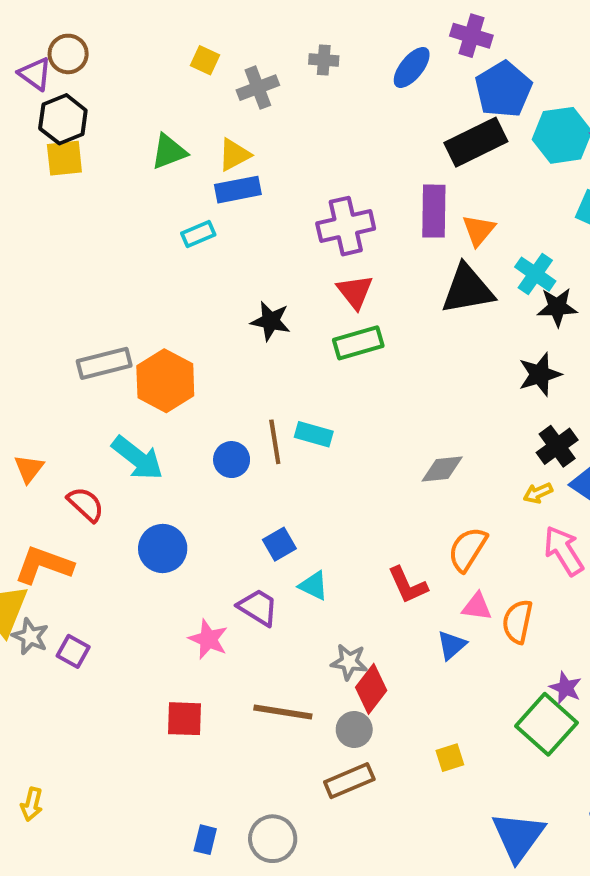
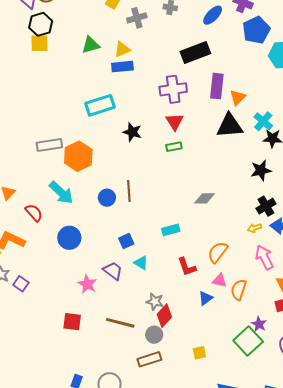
black rectangle: (476, 142) -> (195, 52), moved
cyan rectangle: (198, 234) -> (100, 105), moved, size x1.8
green rectangle: (358, 343) -> (174, 147), size x0.7
cyan rectangle: (314, 434) -> (171, 230), moved, turned -36
gray diamond: (442, 469) -> (204, 198), moved

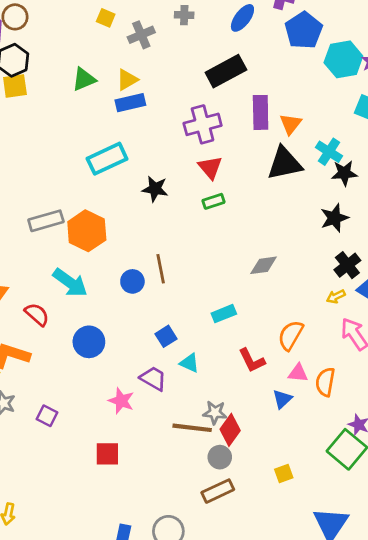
purple square: (21, 284) -> (47, 416), moved
brown line: (120, 323) -> (192, 428), moved

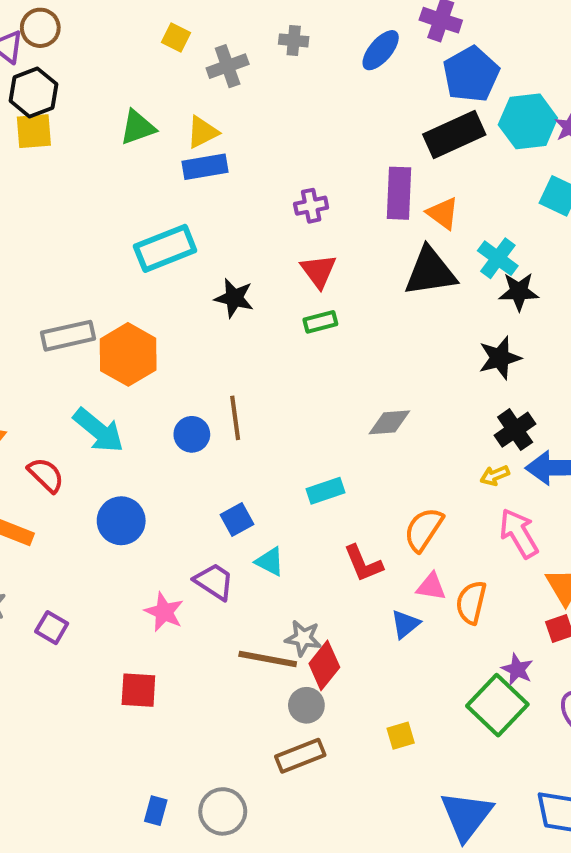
black rectangle: (226, 71) -> (454, 135), moved
purple cross: (203, 124) -> (311, 206), size x0.6
orange triangle: (291, 124) -> (443, 213), turned -35

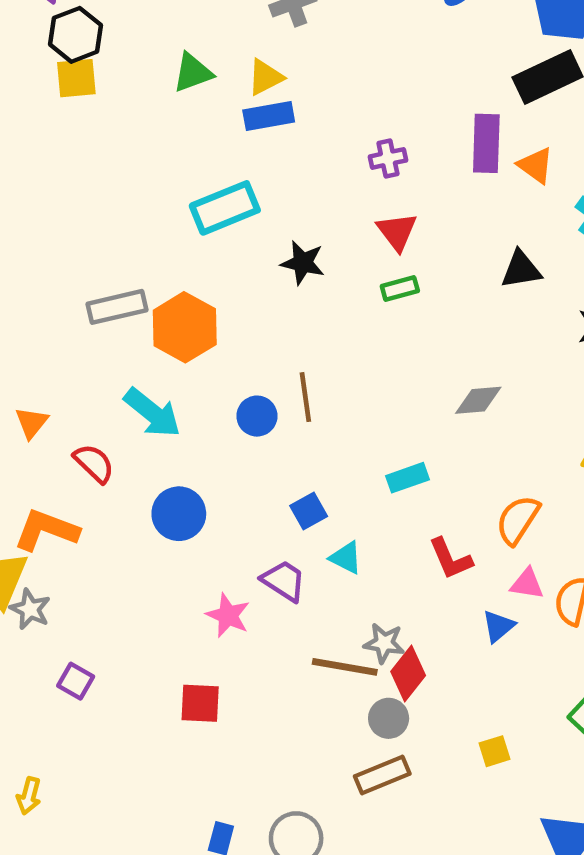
black triangle: (430, 272) -> (521, 270), moved, size x0.7
purple square: (52, 628) -> (76, 681), moved

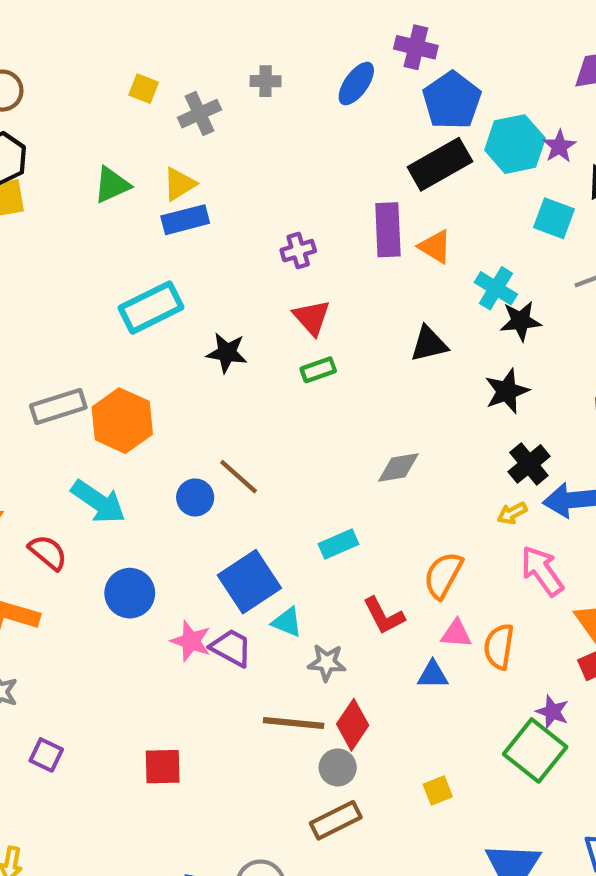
brown line: (305, 397) -> (239, 477), turned -36
blue square: (309, 511) -> (249, 582), size x1.8
pink star: (228, 615) -> (191, 641), moved
blue triangle: (498, 626) -> (433, 675), turned 44
gray star: (384, 643) -> (327, 663), moved

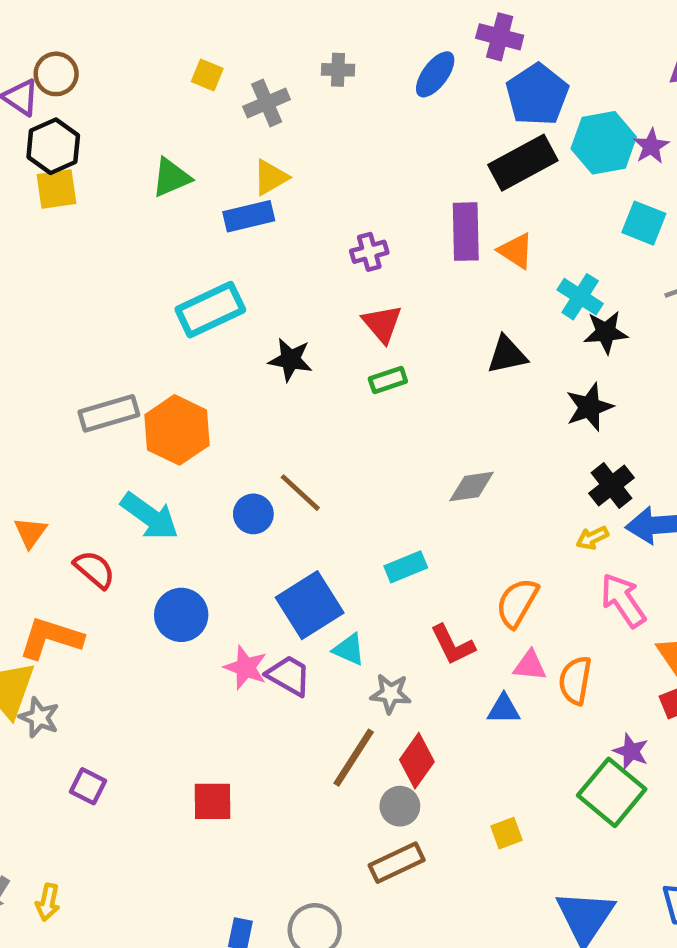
yellow triangle: (179, 184) -> (271, 177), moved
brown line: (294, 723) -> (354, 758), turned -64

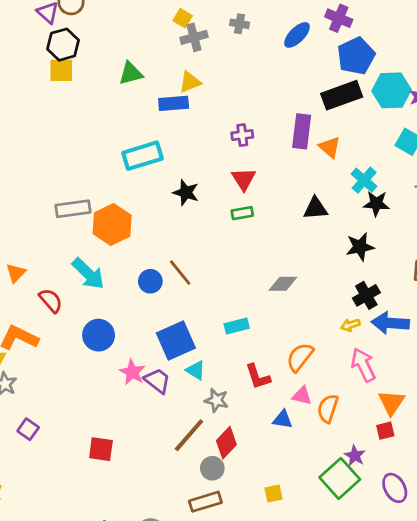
yellow square: (207, 75) -> (183, 18), moved

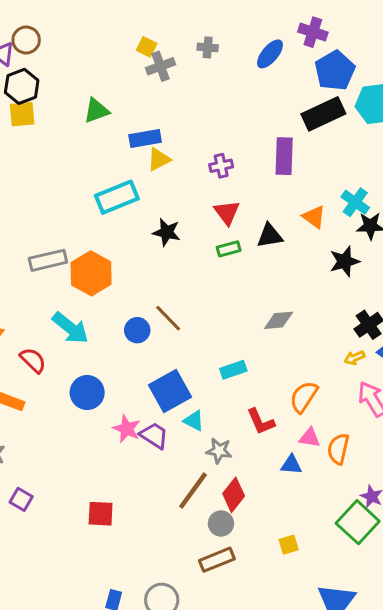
yellow triangle: (190, 82) -> (159, 159), moved
orange triangle: (330, 147) -> (314, 217), moved
black triangle: (315, 208) -> (270, 236), moved
black star: (360, 247) -> (345, 261), moved

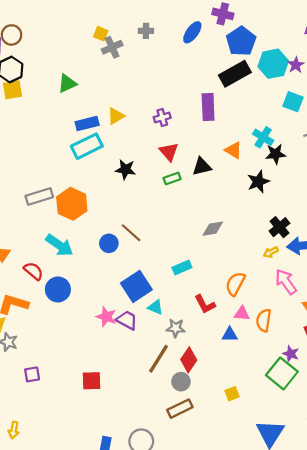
blue rectangle: (145, 138) -> (87, 124), moved
blue circle: (87, 393) -> (58, 289), moved
purple square: (21, 499) -> (32, 374), turned -35

